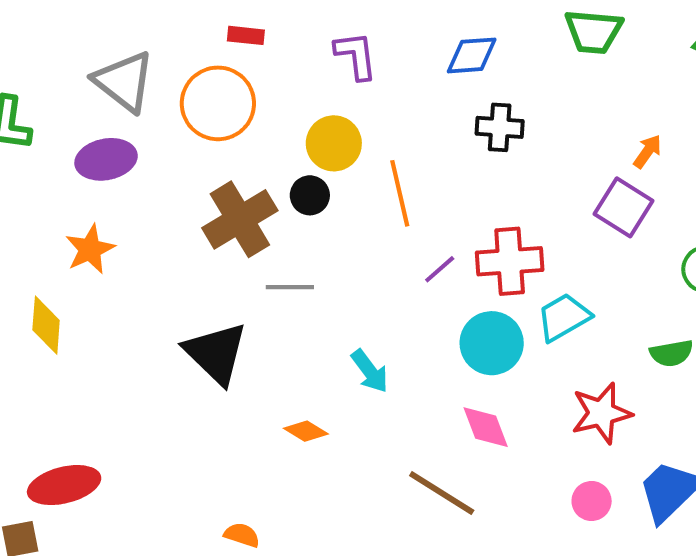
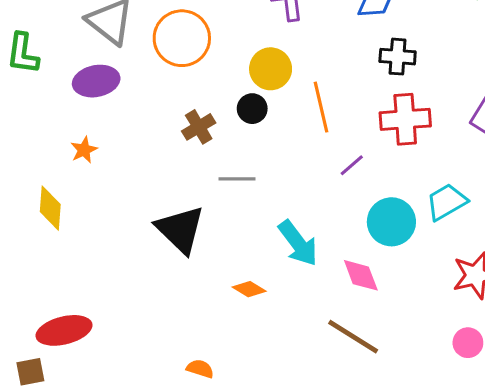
brown cross: (240, 219) -> (199, 127), size x0.6
orange star: (90, 249) -> (84, 150), size x0.7
red cross: (510, 261) -> (405, 119), moved
cyan arrow: (370, 371) -> (298, 243), size x1.4
pink diamond: (486, 427) -> (361, 275), moved

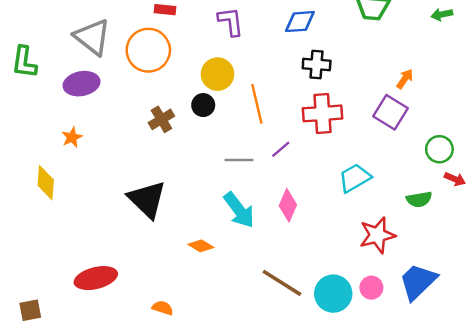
gray line: (237, 179) -> (239, 160), moved
cyan circle: (391, 222) -> (333, 294), moved
pink diamond: (361, 275) -> (288, 205), moved, turned 44
red ellipse: (64, 330) -> (96, 278), moved

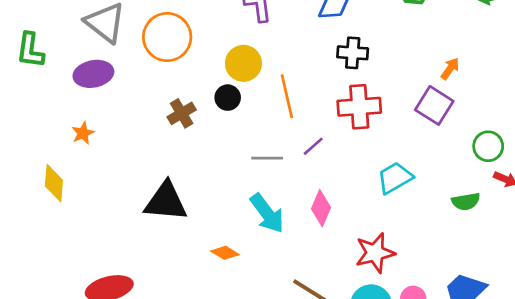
black triangle: (147, 199) -> (166, 202), turned -39
red star: (377, 235) -> (375, 253), moved

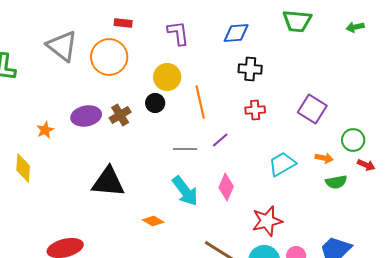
orange arrow: (450, 69) -> (324, 158), moved, turned 66
purple ellipse: (93, 74) -> (86, 116), moved
red cross: (359, 107) -> (255, 110), size x0.6

